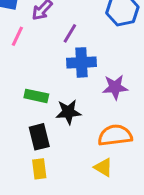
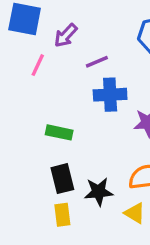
purple line: (70, 33) -> (97, 62), turned 36
black star: (68, 112) -> (99, 192), moved

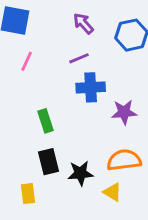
purple arrow: (66, 35) -> (83, 23), moved, turned 95
green rectangle: (59, 132) -> (46, 121), turned 60
yellow rectangle: (62, 215) -> (28, 194), moved

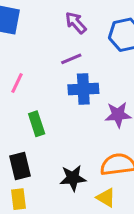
pink line: (27, 61) -> (17, 83), moved
black rectangle: (48, 162) -> (20, 166), moved

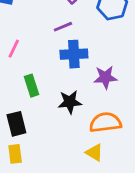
black star: (73, 178) -> (70, 102), moved

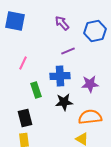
purple line: (63, 27) -> (68, 51), moved
blue cross: (74, 54) -> (60, 76), moved

